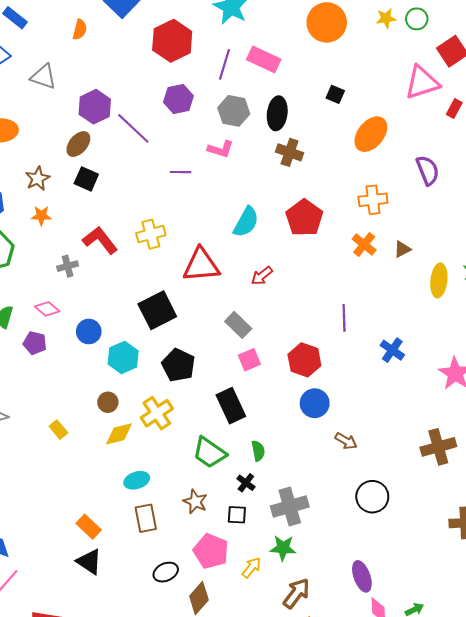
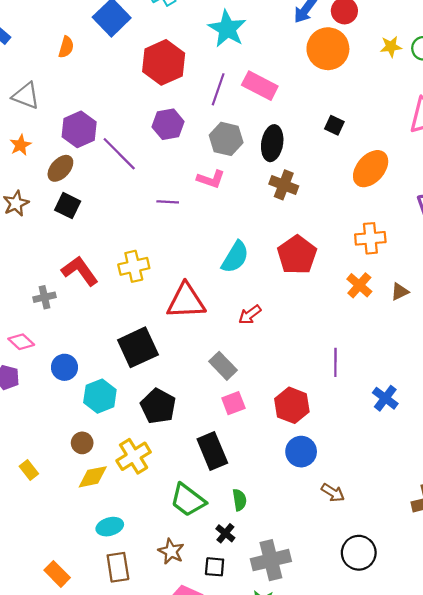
orange star: (41, 216) -> (20, 145), moved, turned -30

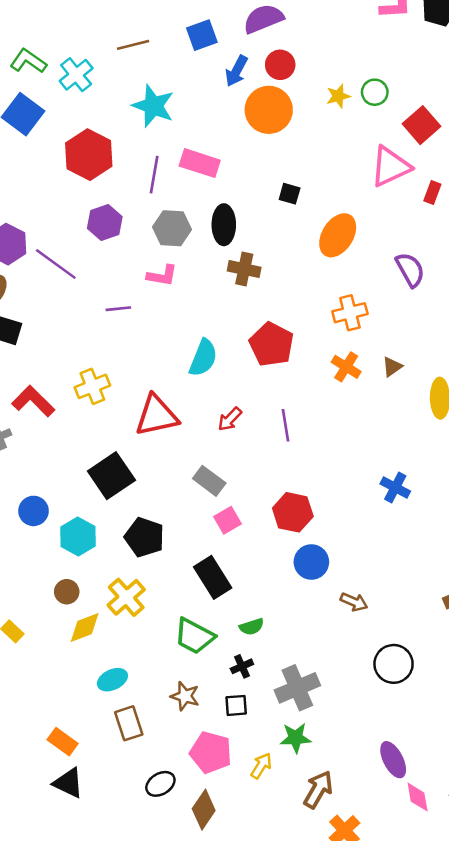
purple line: (335, 362) -> (286, 425), moved
green semicircle: (239, 500) -> (252, 627), turned 90
black cross: (225, 533) -> (242, 666), turned 36

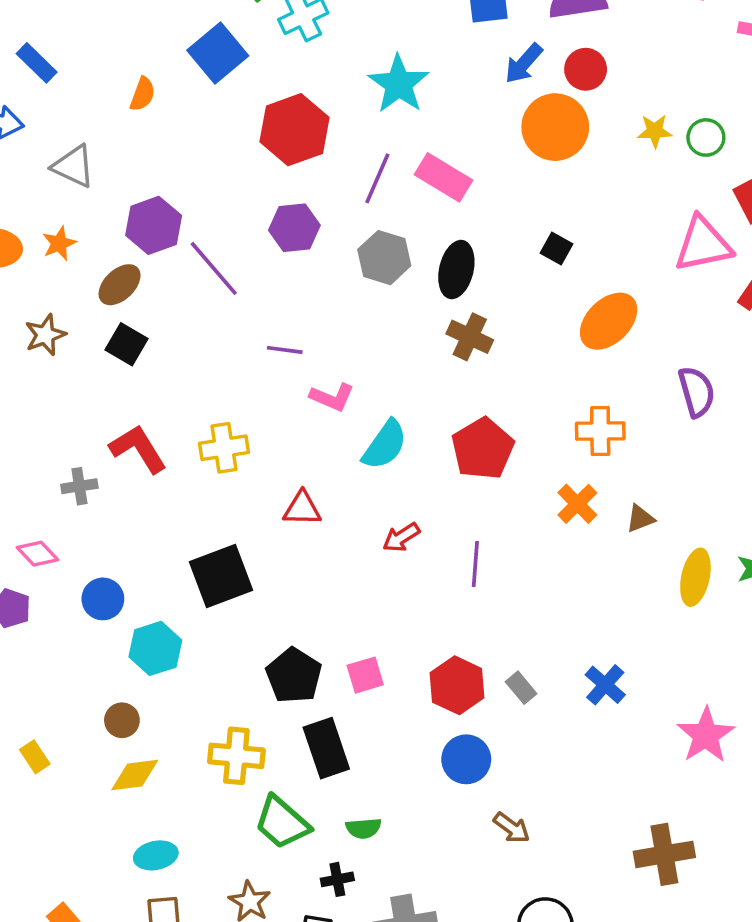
pink L-shape: (162, 276) -> (332, 397), moved
red triangle: (157, 416) -> (302, 509), size x0.6
gray rectangle: (209, 481) -> (521, 688), moved, size x0.7
black pentagon: (144, 537) -> (294, 676), moved
yellow cross: (126, 597) -> (236, 756), moved, turned 33

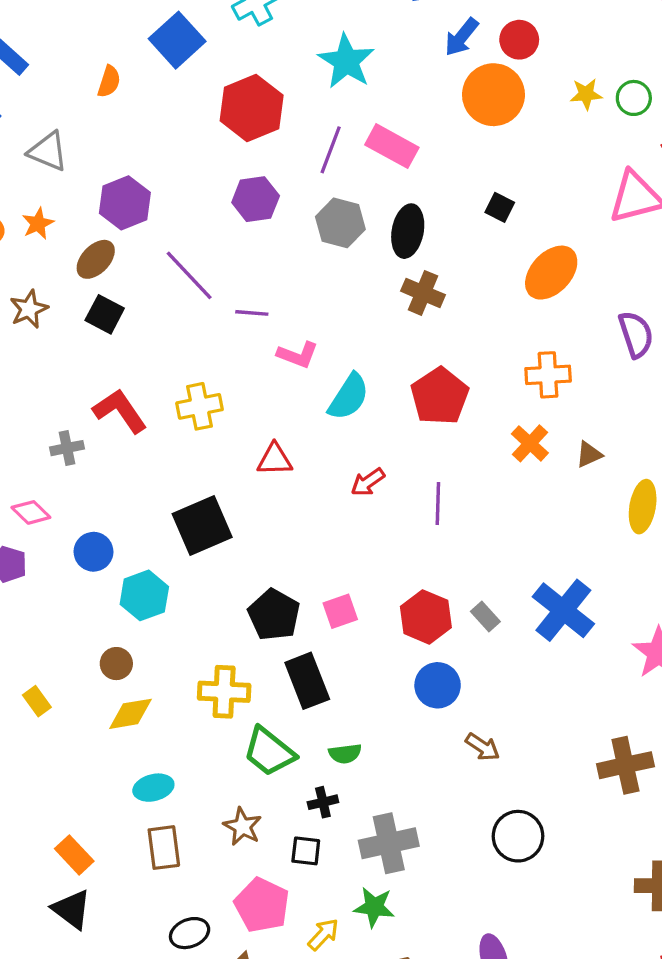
purple line: (214, 268) -> (189, 275), moved
blue cross: (605, 685) -> (563, 610), size x1.6

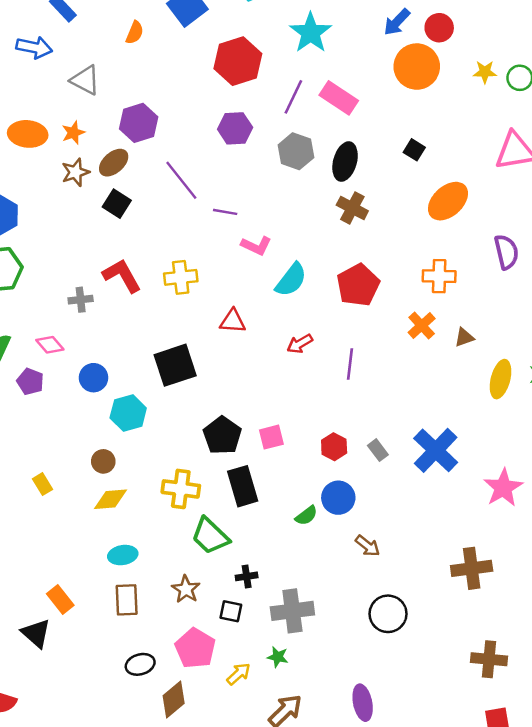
brown star: (29, 309) -> (75, 172), moved
red hexagon: (426, 617) -> (334, 447), size x0.7
green semicircle: (345, 754) -> (306, 516), moved, turned -35
green star: (374, 907) -> (278, 657), size x0.7
black triangle: (72, 909) -> (36, 633), moved

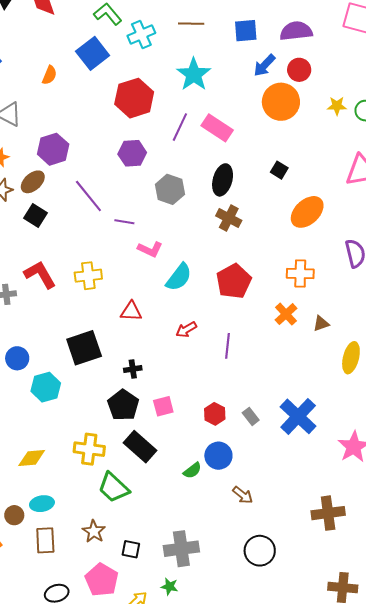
gray hexagon: (296, 151) -> (170, 189), moved
brown circle: (103, 461) -> (14, 515), moved
black rectangle: (243, 486) -> (140, 447), turned -32
black cross: (247, 576) -> (133, 369), moved

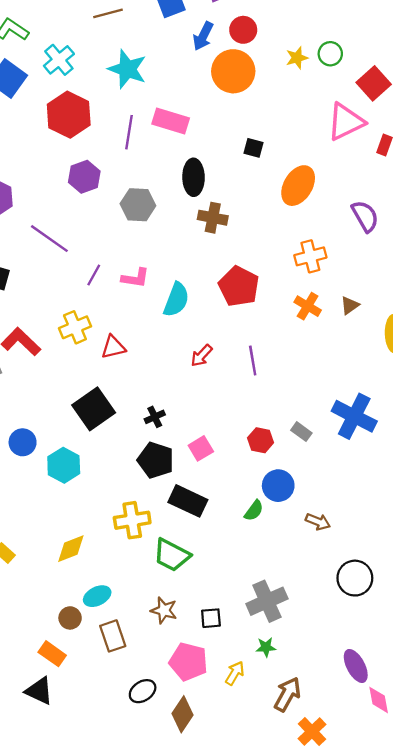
cyan cross: (141, 34) -> (59, 60), moved
purple line: (124, 222) -> (94, 275), moved, turned -54
red triangle: (131, 311) -> (113, 347), moved

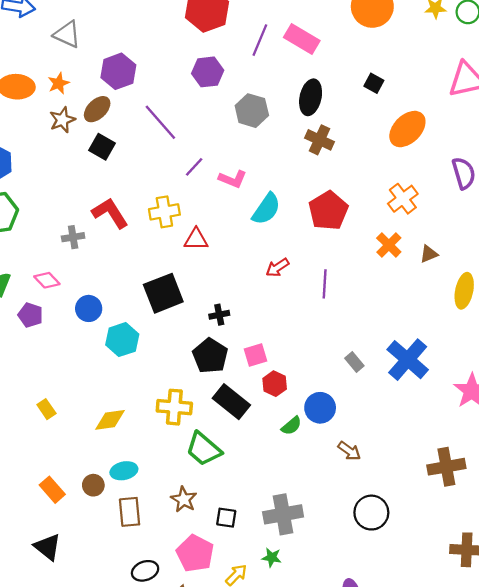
orange cross: (310, 256) -> (403, 199), turned -36
red hexagon: (261, 440) -> (275, 384), moved
orange rectangle: (52, 654) -> (52, 490), moved

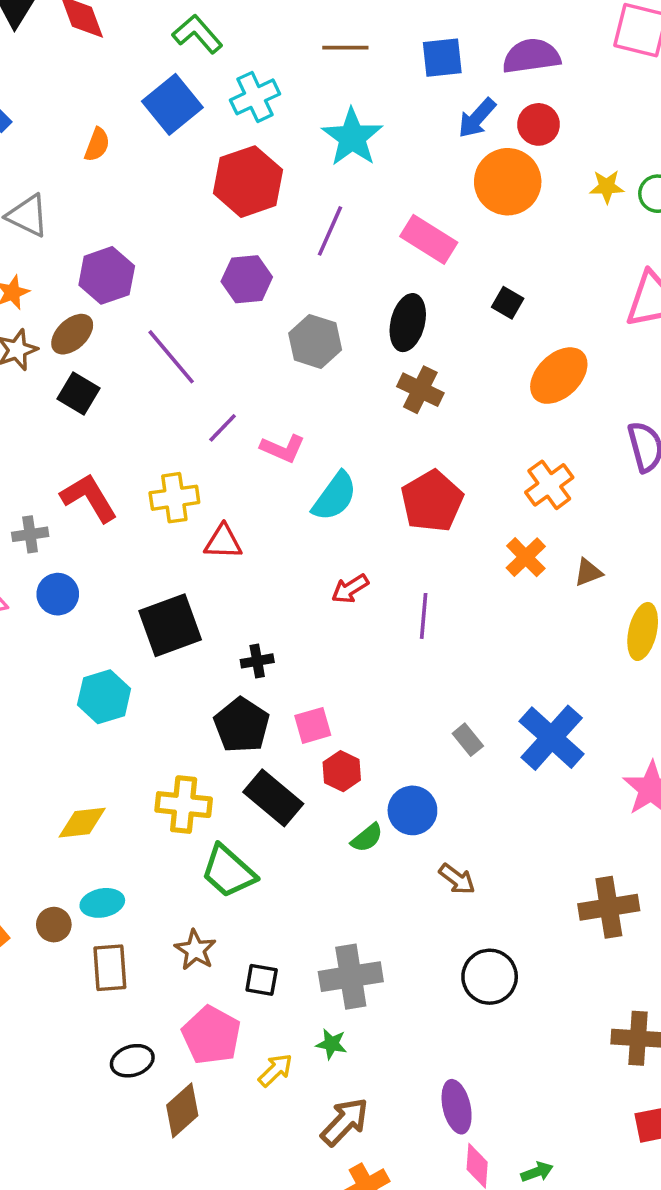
pink rectangle: (302, 39) -> (429, 239), moved
blue circle: (89, 308) -> (58, 594), moved

